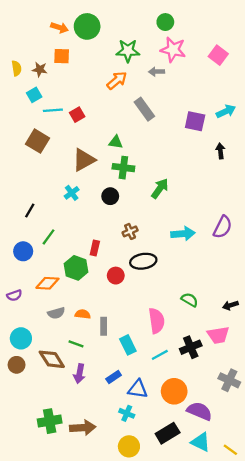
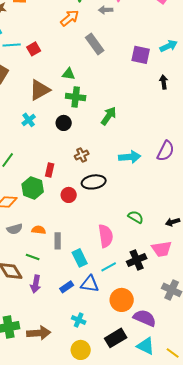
blue triangle: (138, 389) -> (90, 284), moved

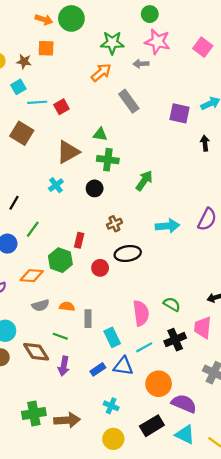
green semicircle: (136, 217) -> (172, 304), moved
pink trapezoid: (162, 249) -> (203, 327), turned 105

